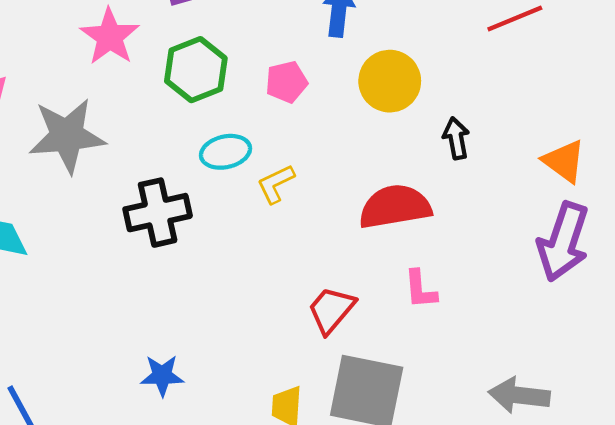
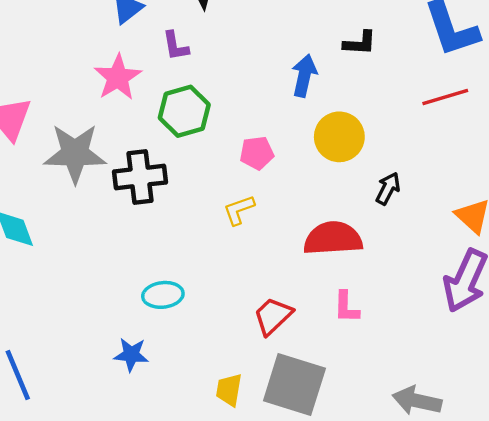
pink pentagon: (287, 82) -> (257, 153), moved
black arrow: (456, 138) -> (388, 188), turned 32
cyan ellipse: (226, 152) -> (163, 295), moved
black cross: (158, 213) -> (140, 177), moved

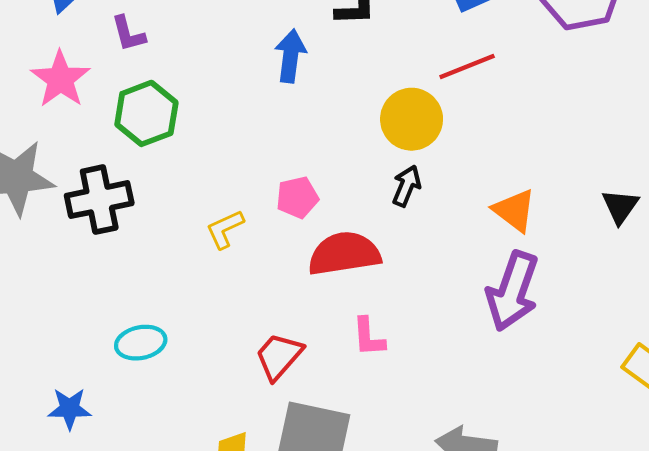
yellow circle: (339, 137) -> (412, 119), moved
pink pentagon: (257, 153) -> (297, 197), moved
blue star: (131, 355) -> (70, 409), moved

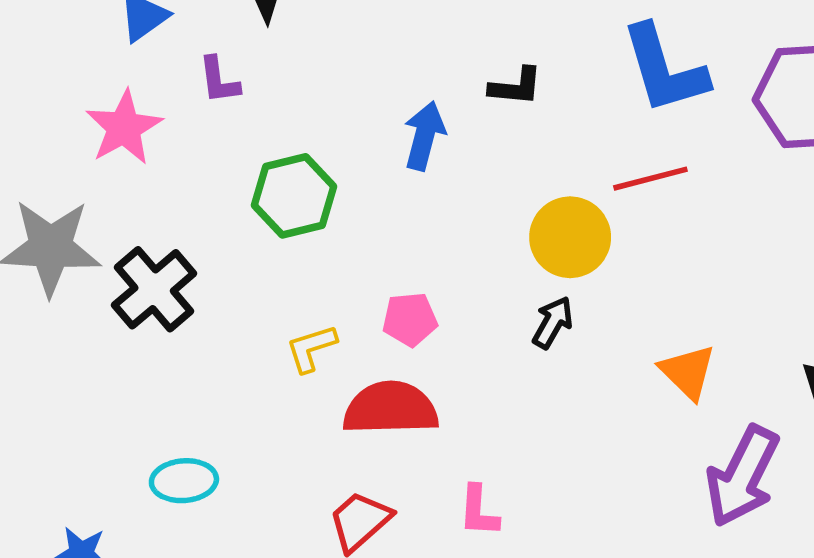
green hexagon: (146, 113) -> (294, 196), moved
black cross: (99, 200) -> (154, 289), turned -36
red semicircle: (344, 254) -> (391, 408), moved
purple arrow: (513, 291) -> (742, 476), moved

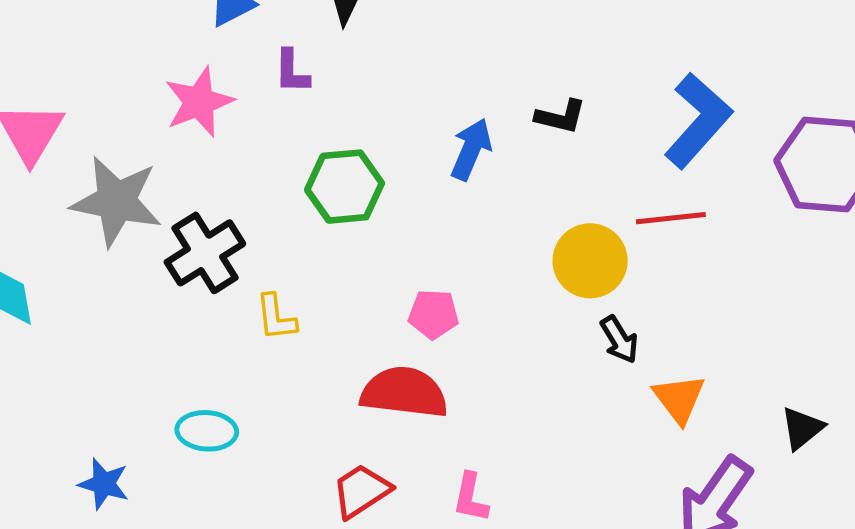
blue L-shape: (664, 69) -> (698, 121), turned -130
black arrow: (553, 322) -> (619, 339), moved, turned 111
yellow L-shape: (311, 348) -> (276, 317), moved, turned -87

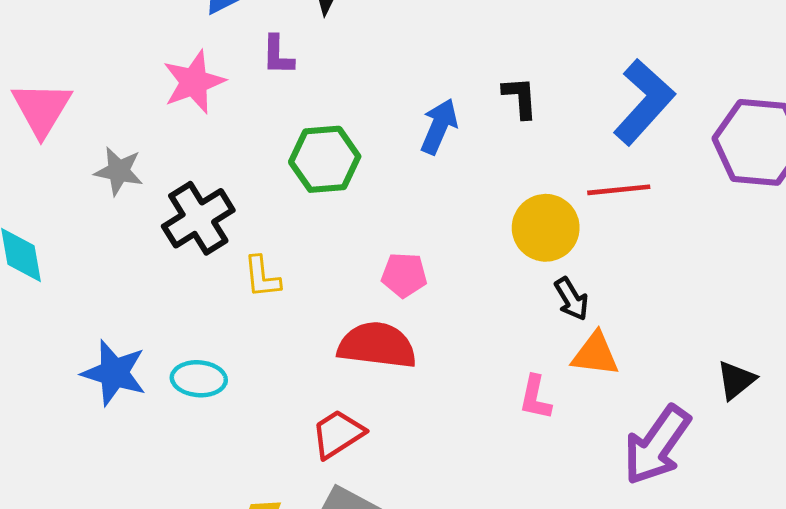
black L-shape: (561, 117) -> (520, 97), turned -108
gray star: (116, 201) -> (119, 171), size x0.6
orange triangle: (679, 399) -> (595, 354), moved, turned -46
blue star: (104, 484) -> (114, 373), moved, size x1.4
pink L-shape: (471, 498) -> (535, 397), moved

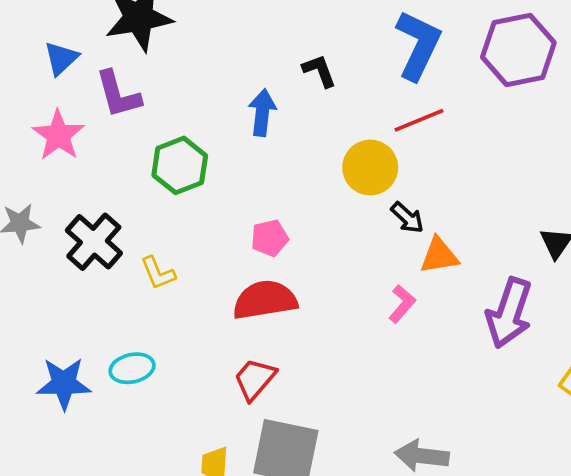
purple L-shape: (278, 55) -> (118, 94), size x1.5
pink L-shape: (535, 397) -> (402, 304), turned -135

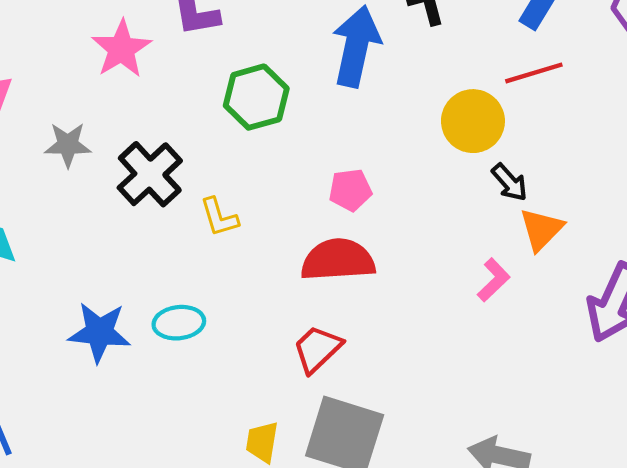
blue arrow: (262, 113) -> (356, 46), size x1.5
orange triangle: (439, 256) -> (541, 229), turned -42

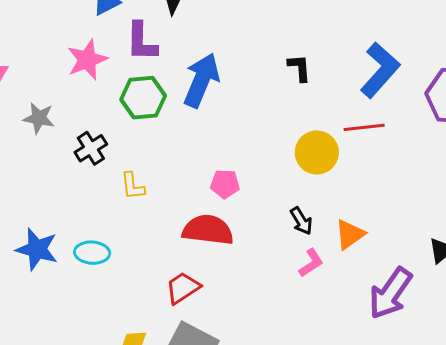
blue arrow: (356, 46) -> (201, 80), moved
green hexagon: (256, 97) -> (143, 98), moved
black cross: (150, 174) -> (91, 148), size x0.7
black arrow: (510, 182) -> (301, 221), moved

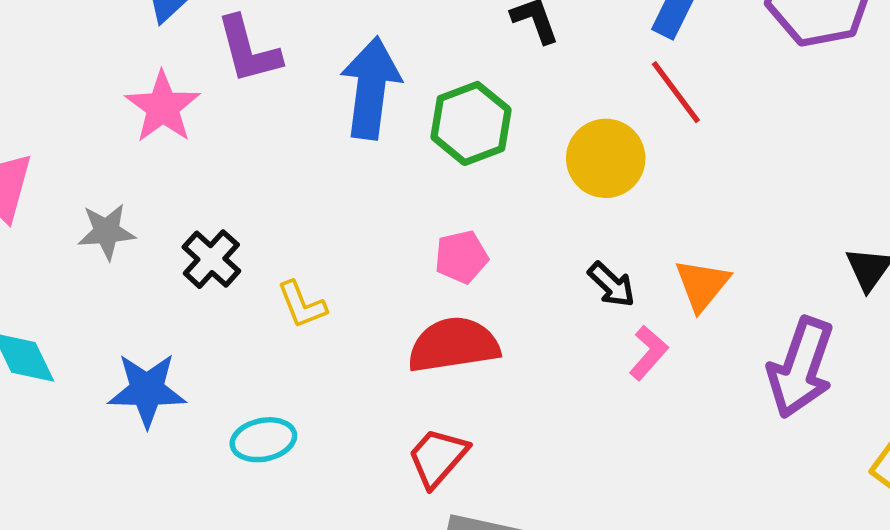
green hexagon: (143, 98) -> (471, 123), moved
red line: (364, 127) -> (676, 92), turned 75
blue star: (37, 249) -> (147, 390), moved

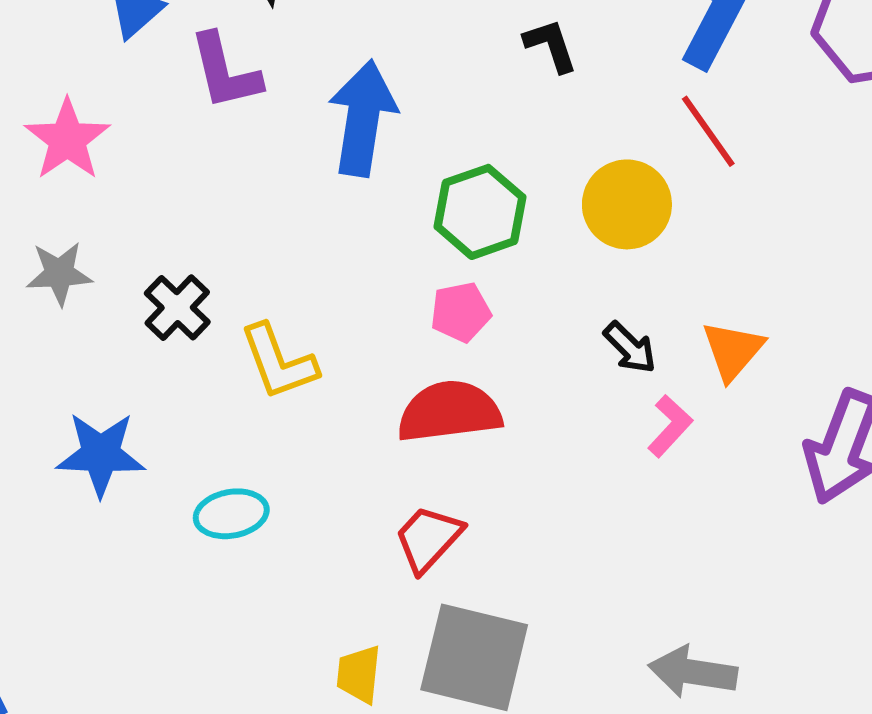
pink star: (163, 107) -> (67, 139), moved
green hexagon: (471, 123) -> (480, 212), moved
yellow L-shape: (302, 305) -> (279, 362), size x1.4

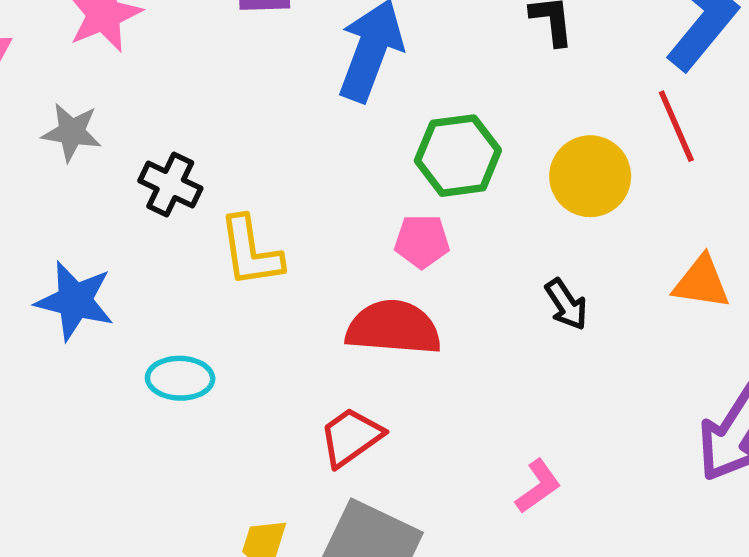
black cross: (177, 308) -> (170, 184), turned -30
orange triangle: (733, 350) -> (702, 282), moved, turned 46
pink L-shape: (670, 426) -> (538, 486), moved

